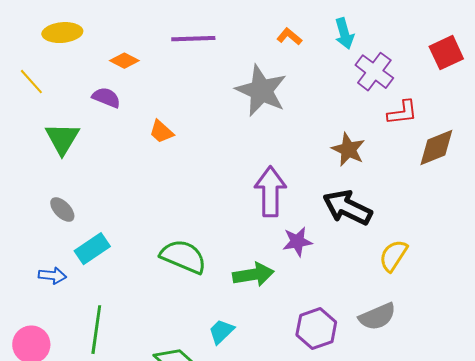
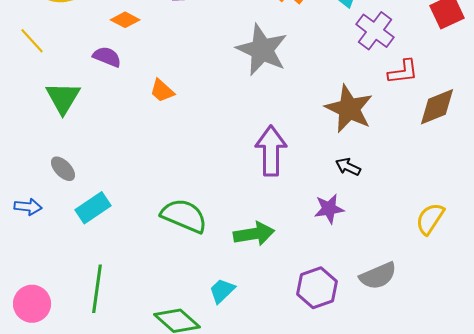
brown star: (348, 150) -> (349, 109), size x1.4
black arrow: (347, 208) -> (348, 167), size x0.5
purple star: (297, 242) -> (329, 209), moved
yellow semicircle: (393, 256) -> (430, 219), moved
blue arrow: (52, 276) -> (28, 207), moved

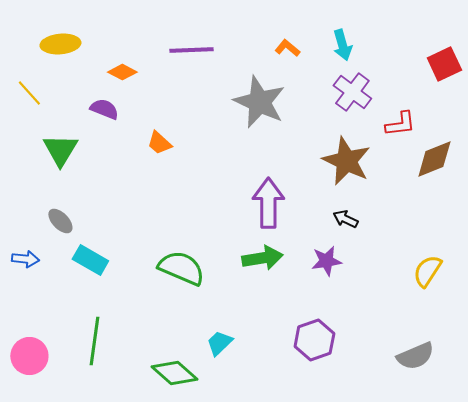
purple cross: (375, 31) -> (352, 92), moved
cyan rectangle: (93, 208) -> (90, 260), turned 64
green arrow: (254, 234) -> (262, 258), moved
gray semicircle: (378, 276) -> (415, 356), moved

